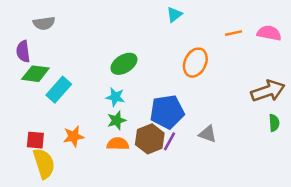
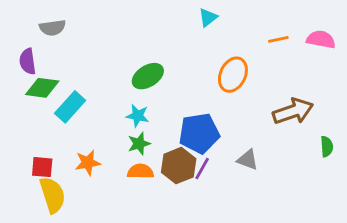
brown arrow: (268, 91) -> (293, 111), moved

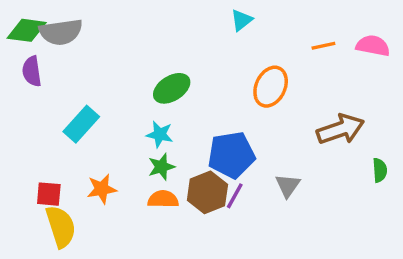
gray semicircle: (52, 28) -> (61, 32), size x1.4
green diamond: (42, 88) -> (27, 30), moved
gray triangle: (248, 160) -> (288, 186), turned 45

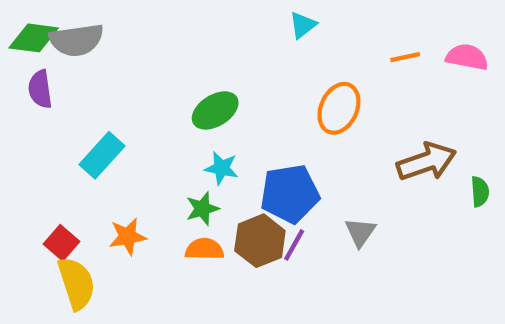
cyan star: (160, 134) -> (222, 168), moved
green semicircle: (380, 170) -> (480, 192), moved
red square: (49, 194) -> (61, 243), turned 36

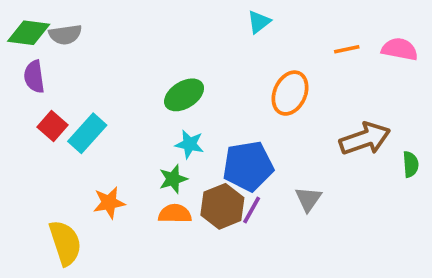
gray semicircle: (76, 40) -> (65, 35), size x0.7
red square: (61, 243) -> (52, 126), moved

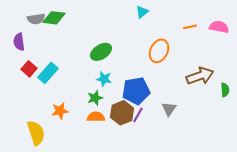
green diamond: (29, 33) -> (54, 18), moved

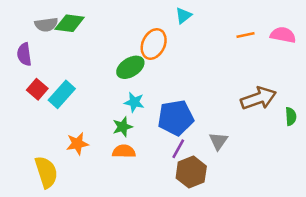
orange ellipse: (159, 51) -> (154, 44), moved
brown hexagon: (122, 113) -> (191, 172), moved

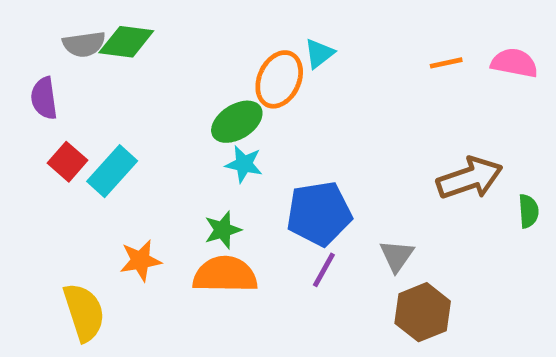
cyan triangle: (183, 16) -> (319, 54), moved
cyan star: (134, 102) -> (244, 164), moved
orange semicircle: (124, 151) -> (225, 275), size x1.5
brown hexagon: (191, 172) -> (423, 312), moved

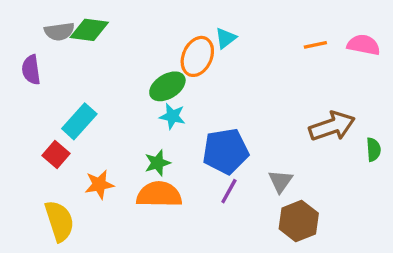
red square: (68, 162) -> (56, 155), moved

